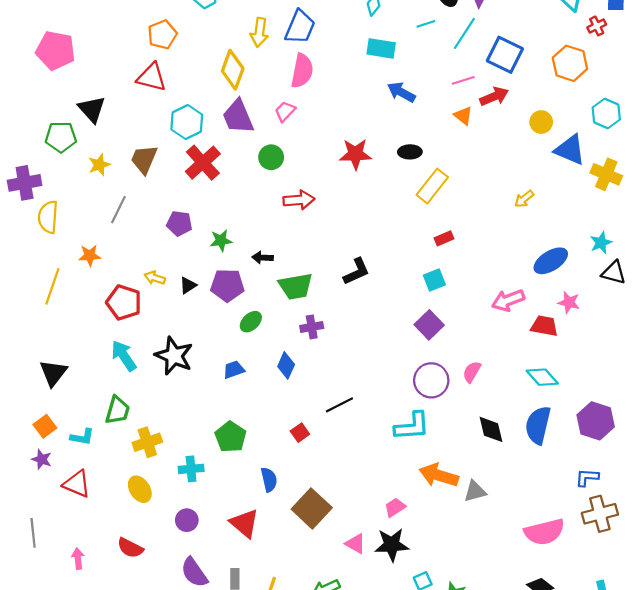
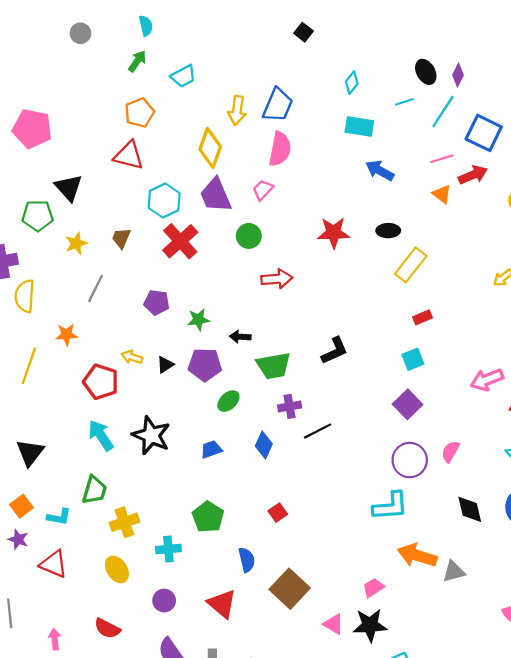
brown trapezoid: (144, 159) -> (121, 238), size x0.7
black line: (339, 405) -> (317, 431), moved

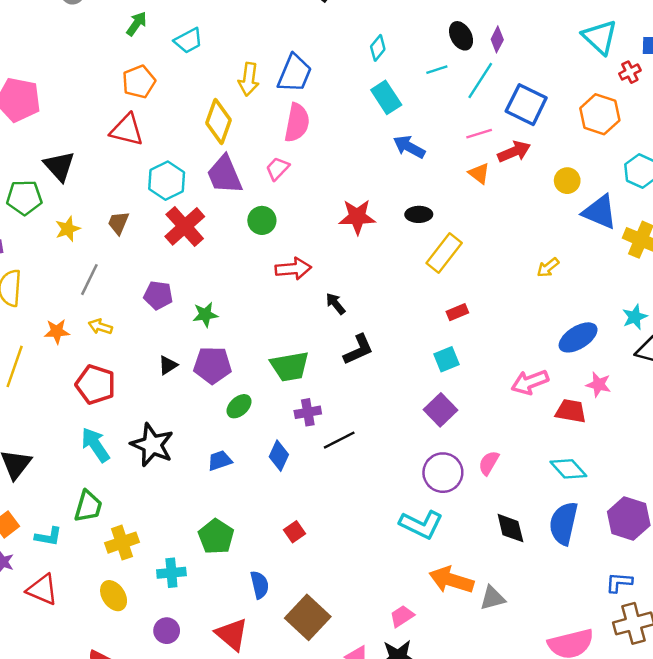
cyan rectangle: (359, 127) -> (386, 97), turned 48
black arrow: (240, 337) -> (336, 304), moved, turned 48
yellow arrow: (132, 357) -> (100, 327), moved
cyan L-shape: (390, 506) -> (421, 524), turned 30

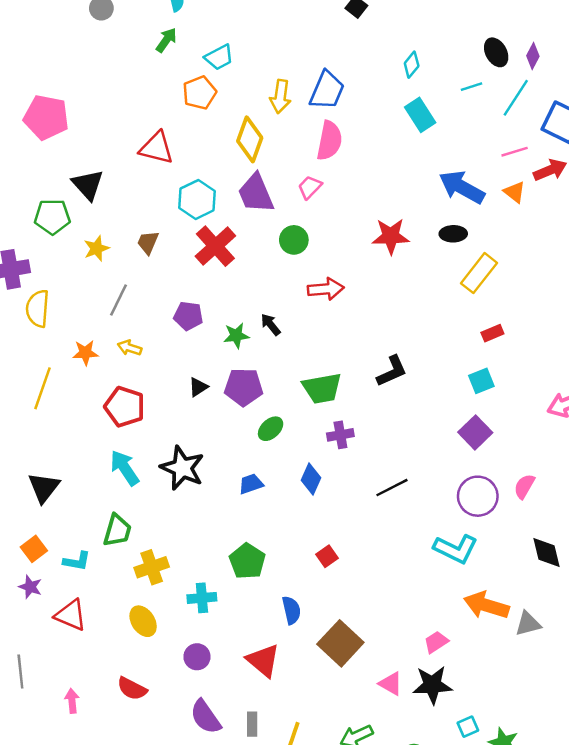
orange pentagon: (139, 82) -> (199, 93), moved
blue arrow: (409, 147) -> (462, 187), moved, size x1.4
black arrow: (336, 304) -> (271, 325), moved
black line: (339, 440) -> (392, 488), moved

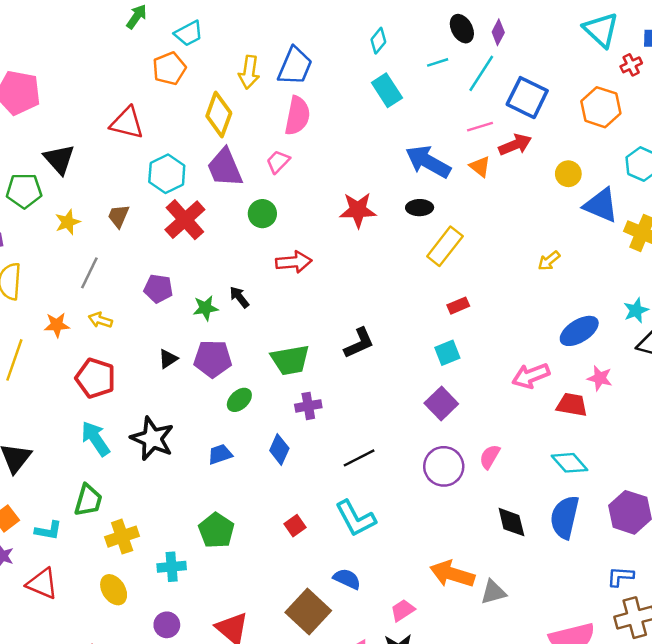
cyan L-shape: (456, 549) -> (355, 518), moved, turned 36
blue semicircle: (291, 610) -> (347, 579), moved, turned -52

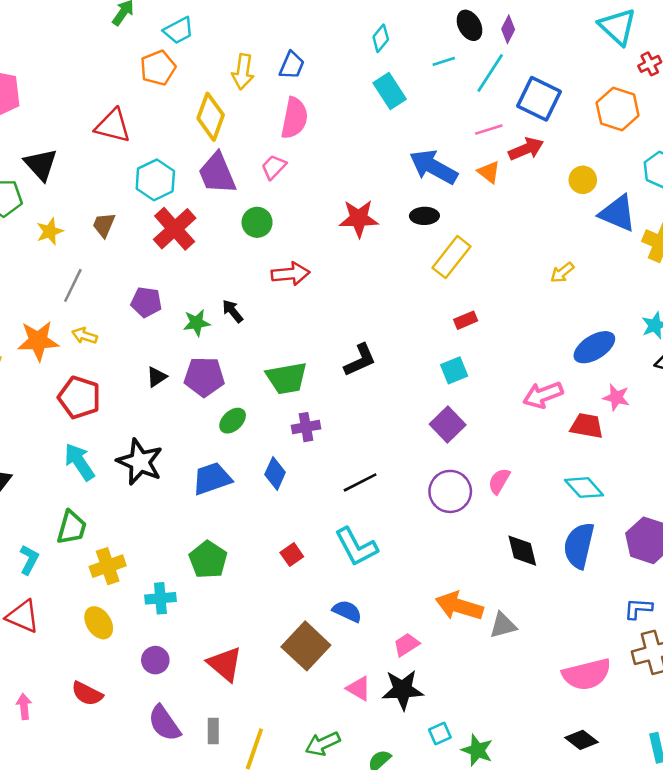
blue trapezoid: (295, 66) -> (292, 65), size x0.7
orange star: (57, 325) -> (38, 341), size x1.5
blue trapezoid: (220, 454) -> (212, 479), size x1.5
cyan L-shape: (48, 530) -> (29, 560), turned -72

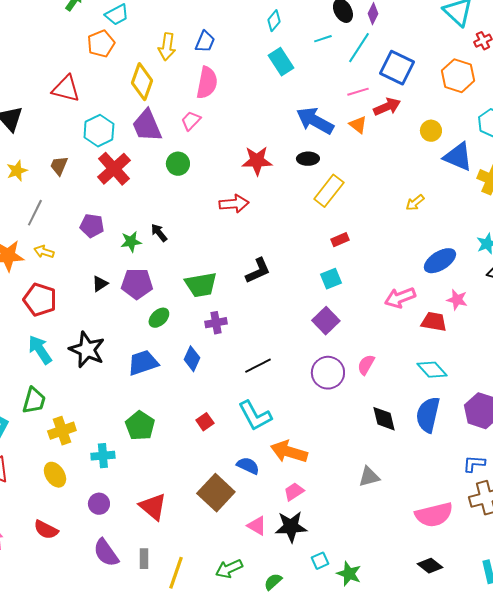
red arrow: (291, 274) -> (234, 204), moved
orange arrow: (459, 606) -> (289, 452), moved

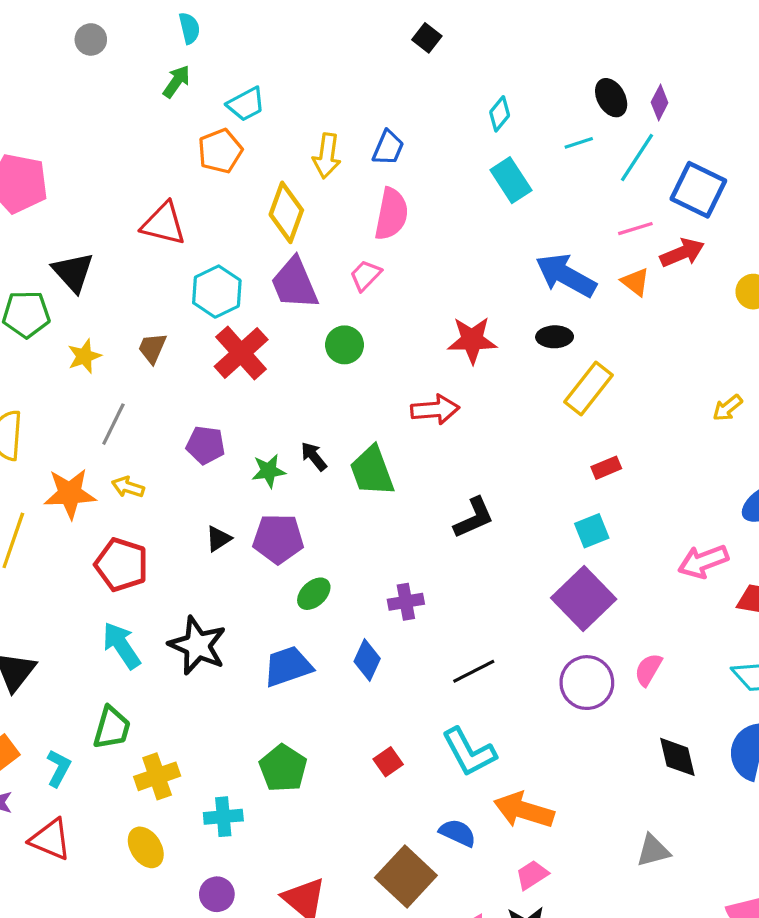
green trapezoid: (201, 285) -> (372, 471), moved, turned 80
purple square: (326, 321) -> (584, 599), size x1.4

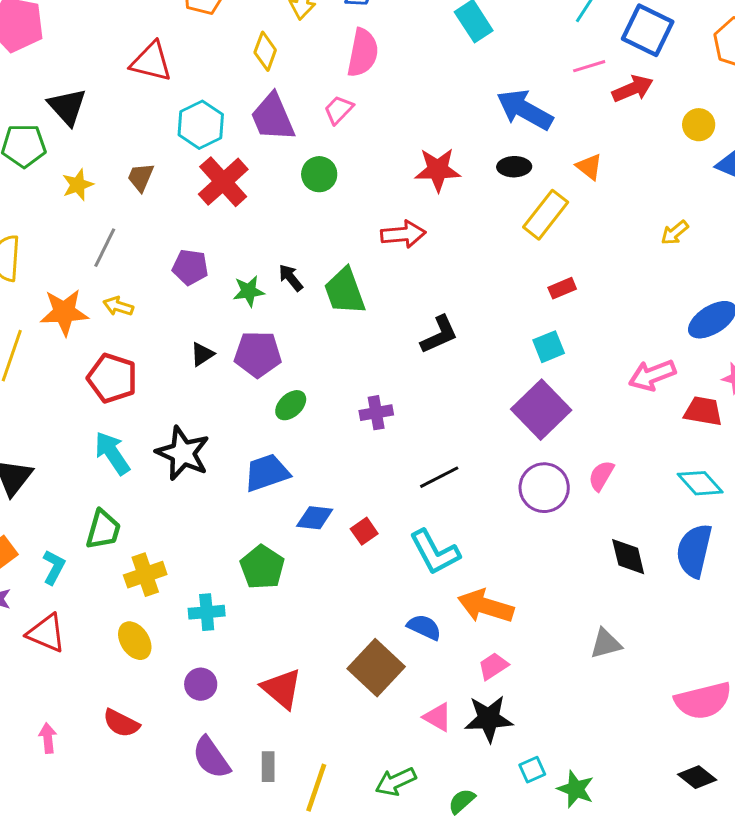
yellow diamond: (286, 212) -> (265, 51), size x0.7
orange triangle: (635, 282) -> (589, 167), moved
blue diamond: (367, 660) -> (315, 518), moved, turned 72
red square: (388, 762) -> (364, 531), moved

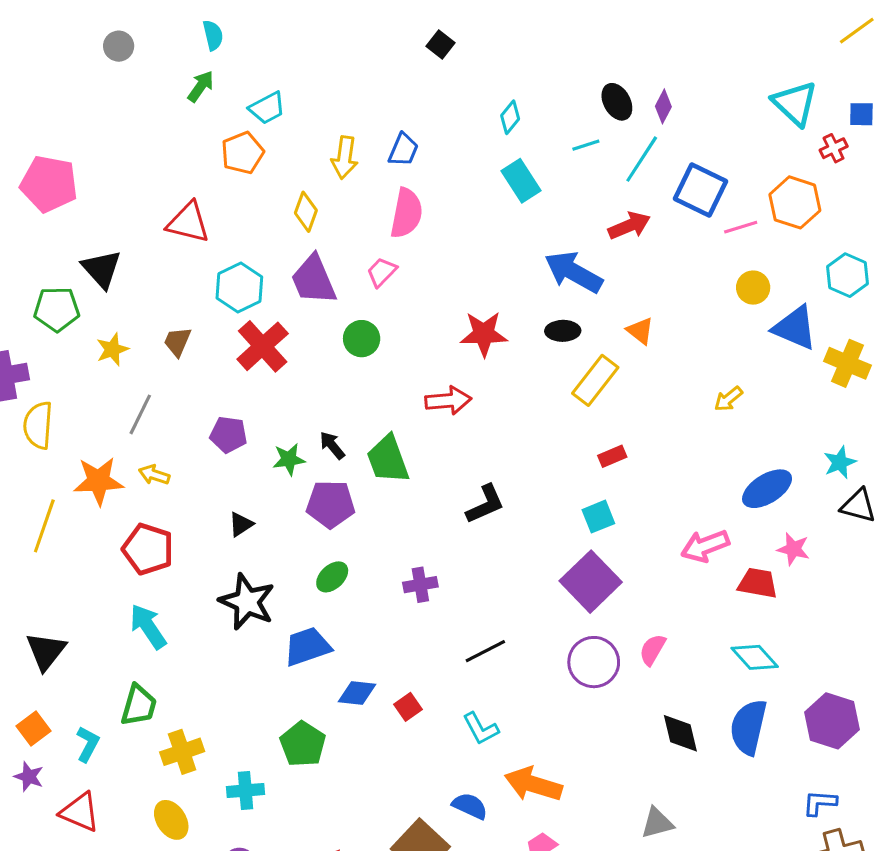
pink line: (589, 66) -> (741, 227), moved
red arrow: (633, 89) -> (629, 226), moved
purple pentagon: (258, 354) -> (331, 504), moved
black star: (183, 453) -> (247, 602), moved
cyan L-shape: (435, 552) -> (481, 729), size x0.7

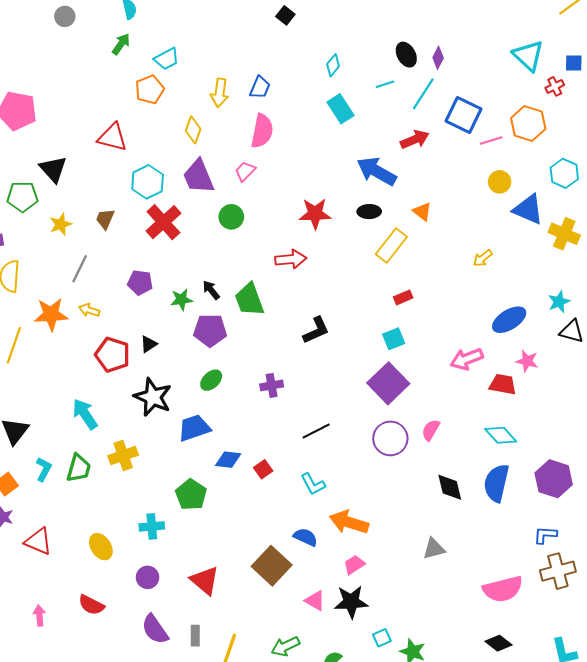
red pentagon: (148, 549) -> (113, 355), moved
cyan L-shape: (88, 744) -> (44, 469), moved
yellow cross: (182, 752) -> (123, 455), moved

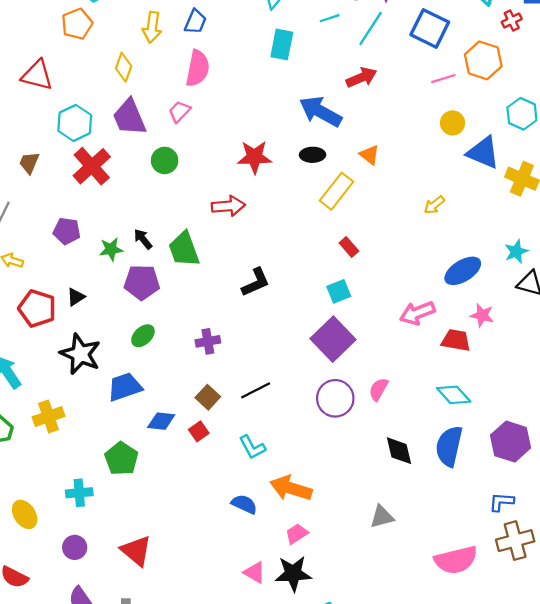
cyan rectangle: (341, 109) -> (282, 44), turned 44
blue square: (464, 115) -> (430, 28), moved
red rectangle: (403, 297) -> (349, 247), turned 72
brown square: (272, 566) -> (208, 397), moved, size x0.6

